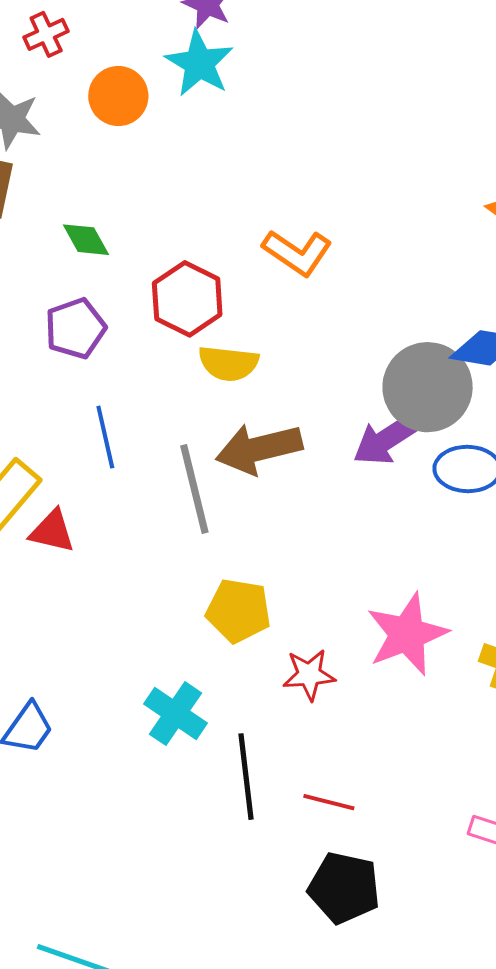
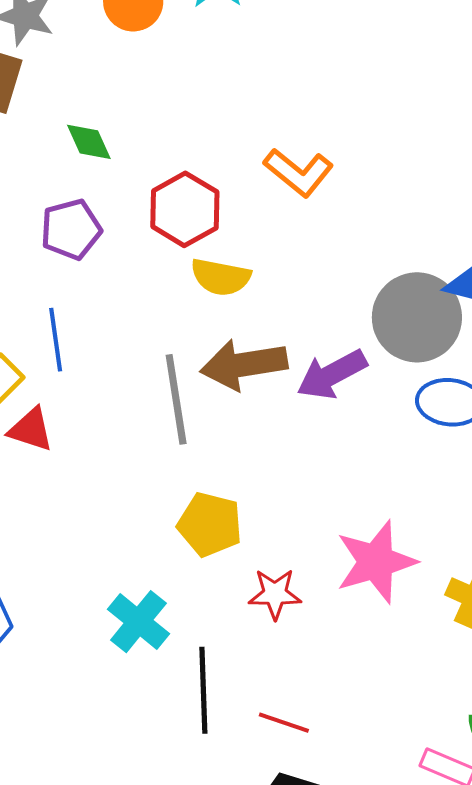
blue line: (105, 437) -> (56, 340), moved
purple arrow: (387, 439) -> (332, 374), moved

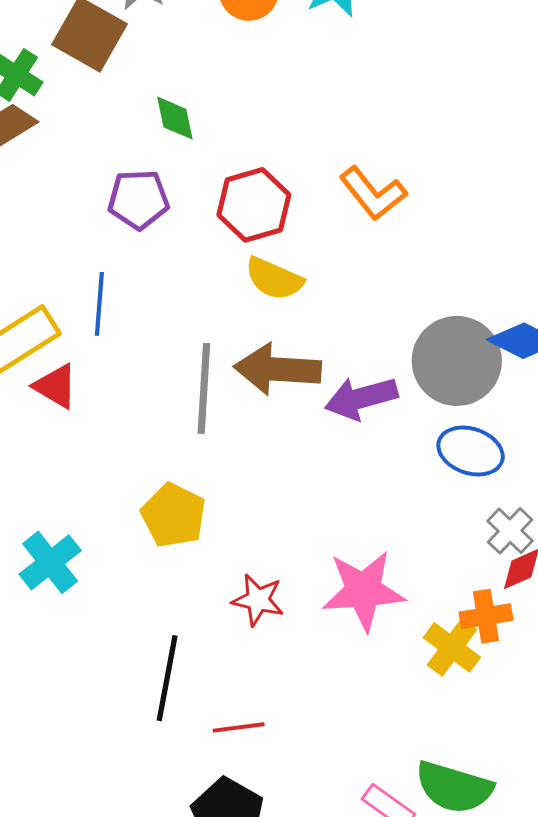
yellow pentagon: (210, 524) -> (174, 515), moved
cyan cross: (138, 622) -> (50, 562), moved
red line: (284, 723) -> (239, 727), turned -39

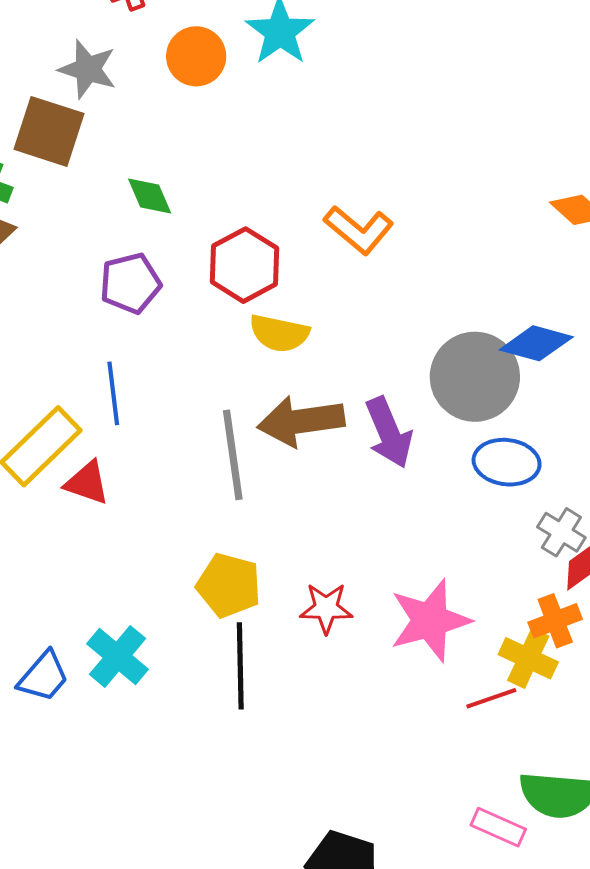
purple arrow: (361, 398) -> (389, 432), turned -86
red star: (258, 600) -> (326, 608), moved
black line: (167, 678) -> (240, 666), moved
red line: (239, 727) -> (491, 698), moved

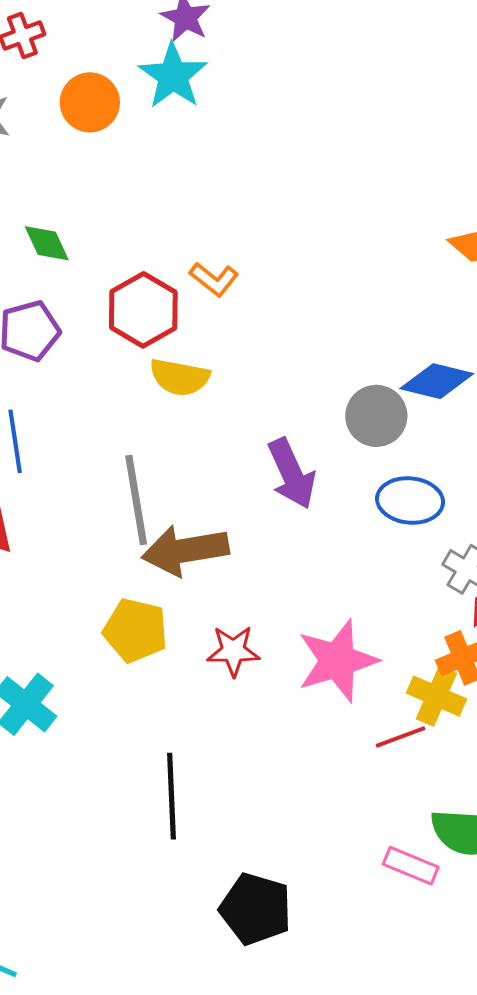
orange L-shape: (359, 230) -> (214, 279), moved, size x0.7
gray circle: (475, 377) -> (376, 416), size x0.7
brown arrow: (301, 421) -> (185, 550), moved
black line: (240, 666) -> (172, 796), moved

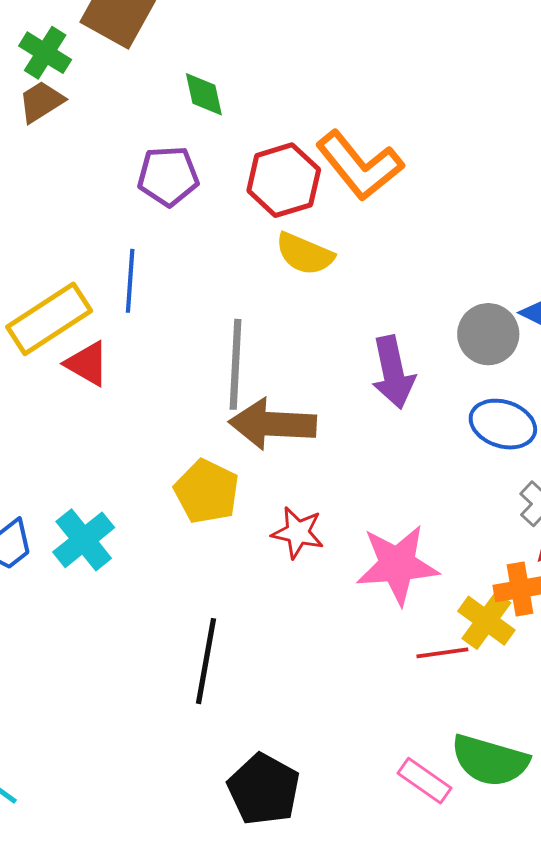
orange L-shape: (214, 279) -> (359, 166), size x1.8

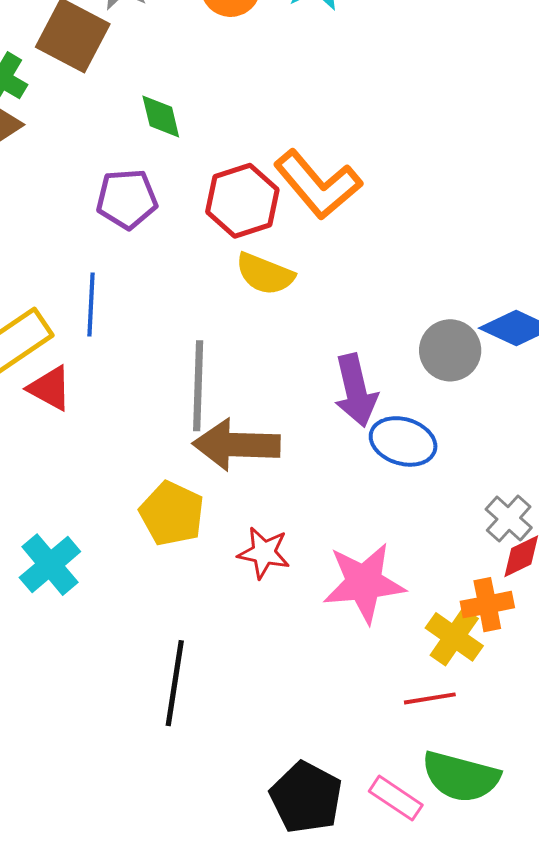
blue ellipse: (503, 424) -> (403, 441), moved
red line: (442, 653) -> (430, 698), moved
black pentagon: (264, 789) -> (306, 797), moved

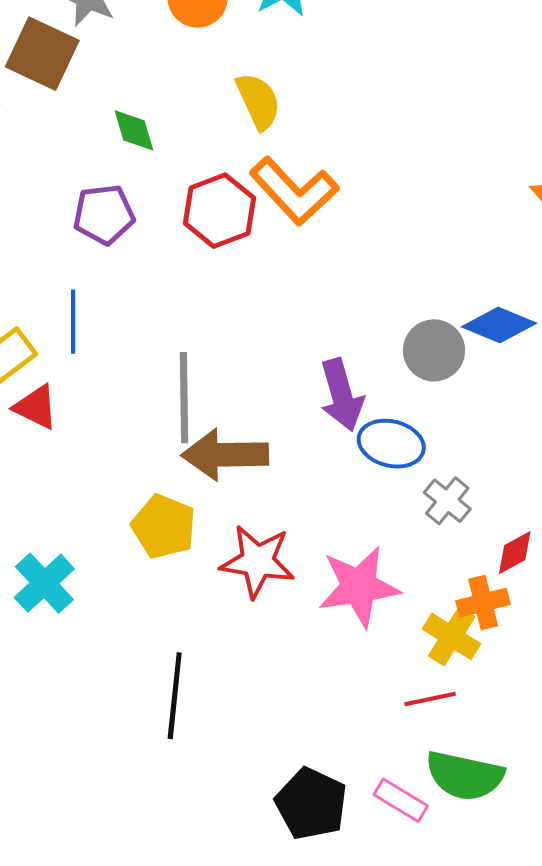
yellow semicircle: (265, 274) -> (258, 101), moved, turned -134
gray cross: (509, 518) -> (447, 501), moved
red star: (264, 553) -> (257, 561), size x1.4

